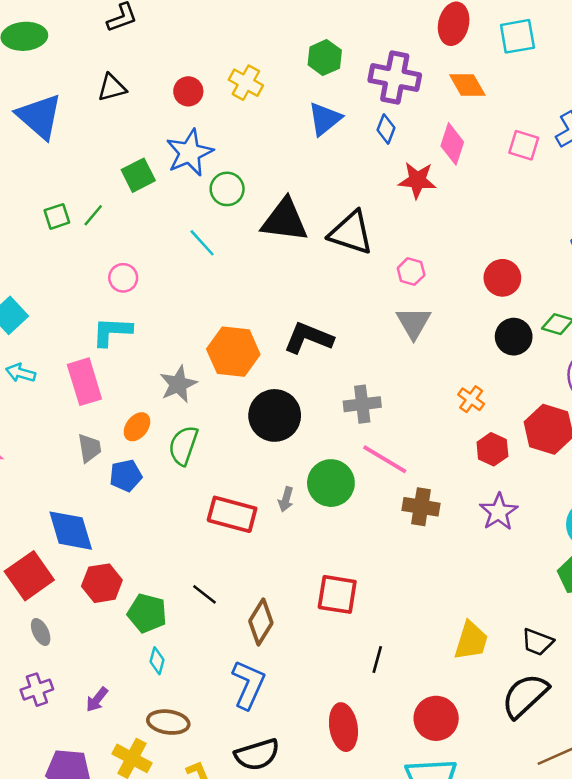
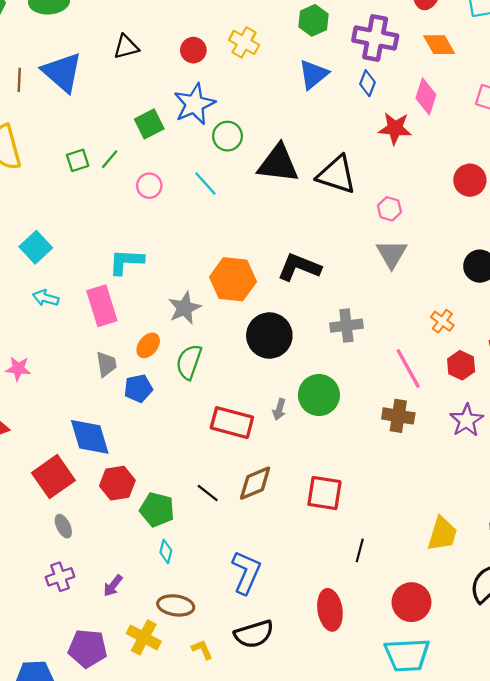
pink circle: (123, 278) -> (149, 186), moved
red circle: (502, 278) -> (470, 180), moved
pink line: (385, 459) -> (408, 369), moved, turned 30
brown diamond: (261, 622) -> (255, 483), moved, turned 36

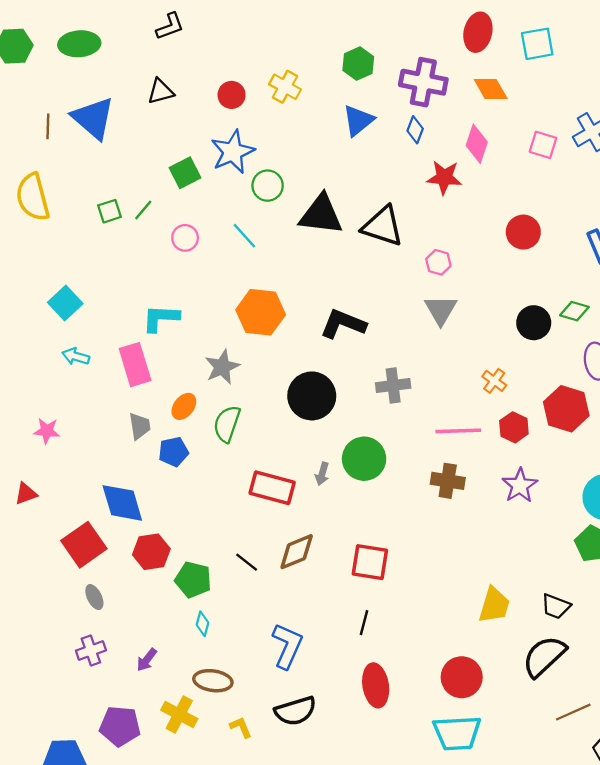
orange hexagon: (233, 279) -> (261, 312), moved
pink line: (408, 369) -> (458, 431), turned -63
black line: (360, 550) -> (364, 623), moved

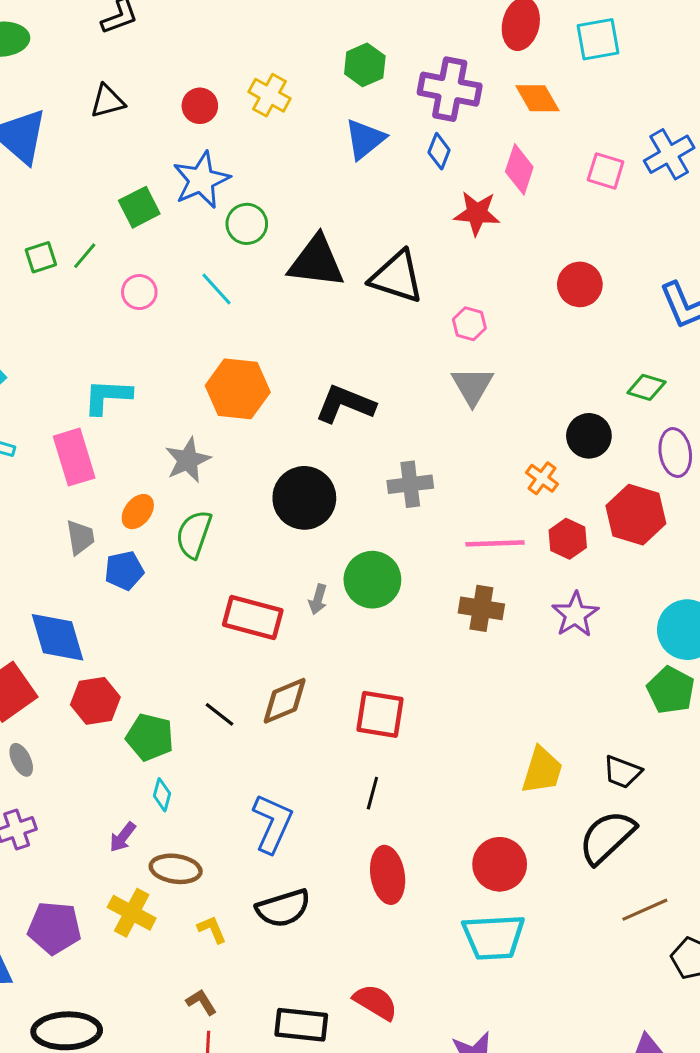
black circle: (534, 323) -> (589, 436), moved
purple arrow: (147, 660) -> (123, 837), moved

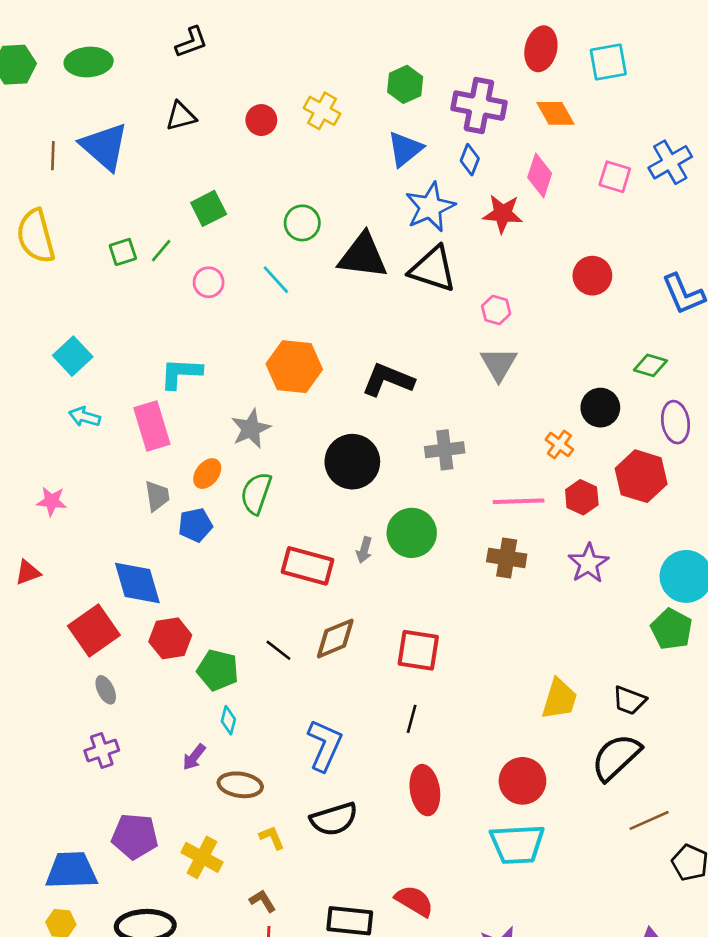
blue star: (201, 180) -> (430, 207), moved
yellow cross: (132, 913) -> (202, 857), moved

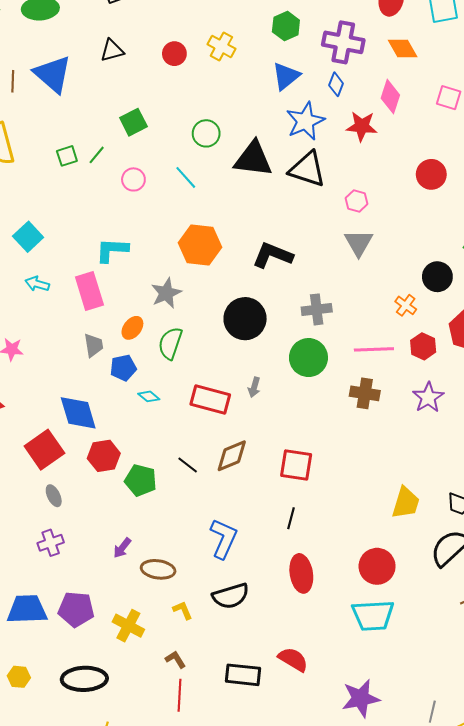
green circle: (412, 533) -> (308, 358), moved
cyan diamond: (228, 720) -> (149, 396), moved, turned -65
blue trapezoid: (71, 871) -> (27, 609), moved

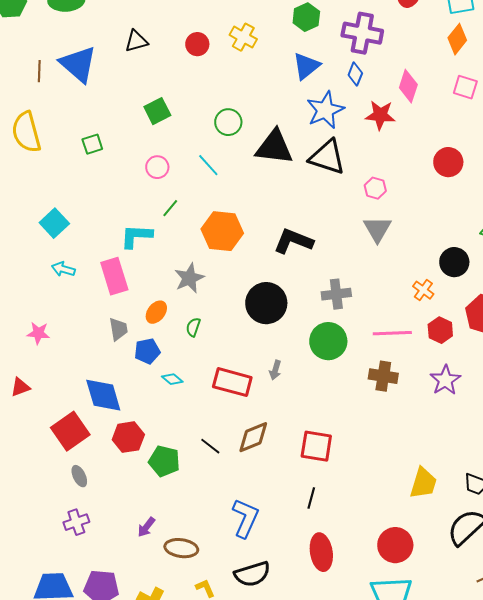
orange diamond: (403, 49) -> (457, 39), moved, turned 68
green line: (97, 155) -> (170, 208), moved
green semicircle: (170, 343) -> (193, 327), size x0.6

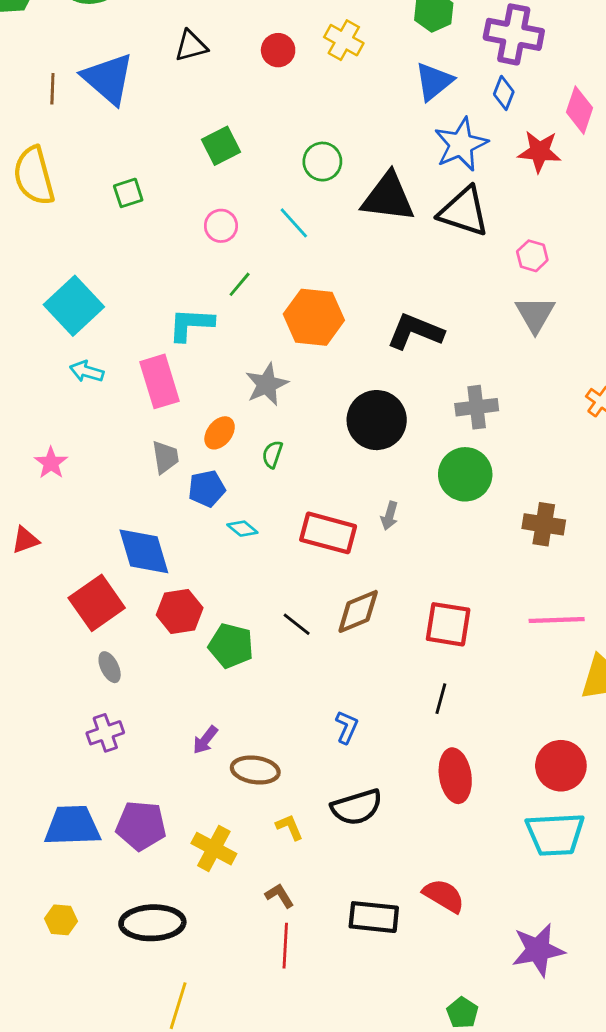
cyan square: (54, 223) -> (74, 306), size x1.4
pink star: (38, 333) -> (51, 463), turned 30
pink line: (392, 333) -> (557, 620), moved
blue L-shape: (245, 518) -> (347, 727), size x0.6

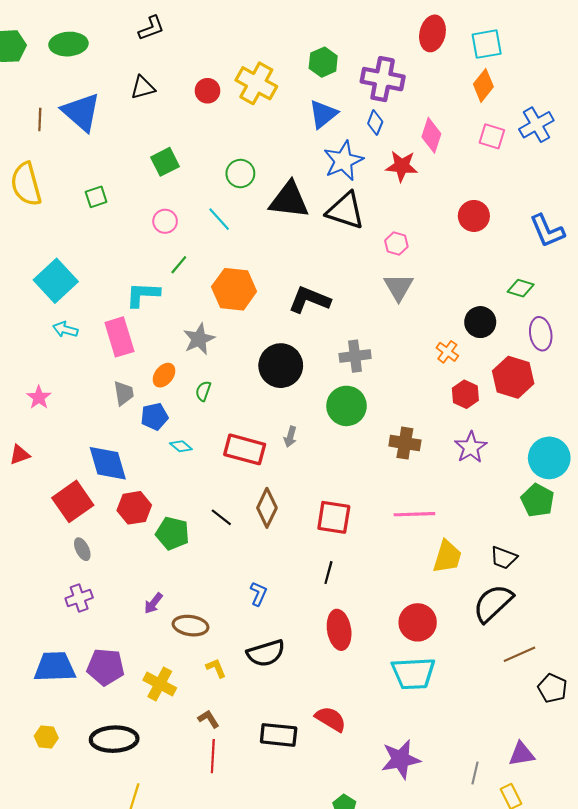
yellow cross: (344, 40) -> (256, 83), size x1.4
brown diamond: (358, 611) -> (267, 508), turned -42

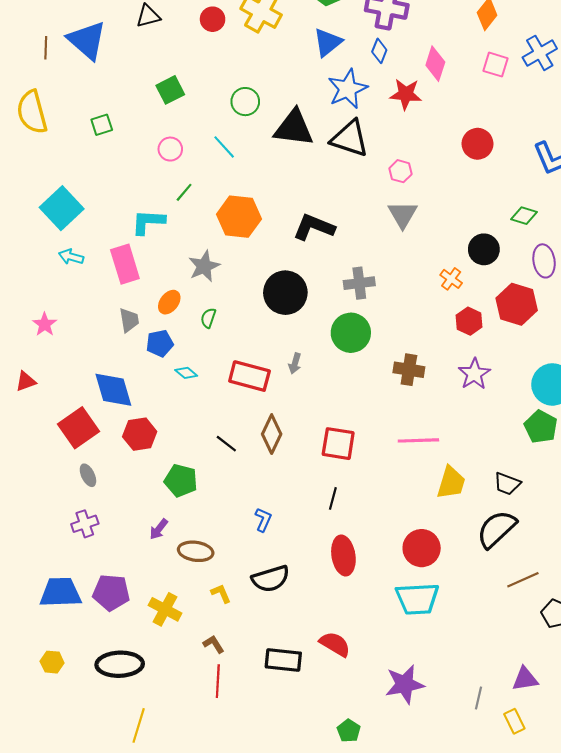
green pentagon: (172, 533) -> (181, 481), moved

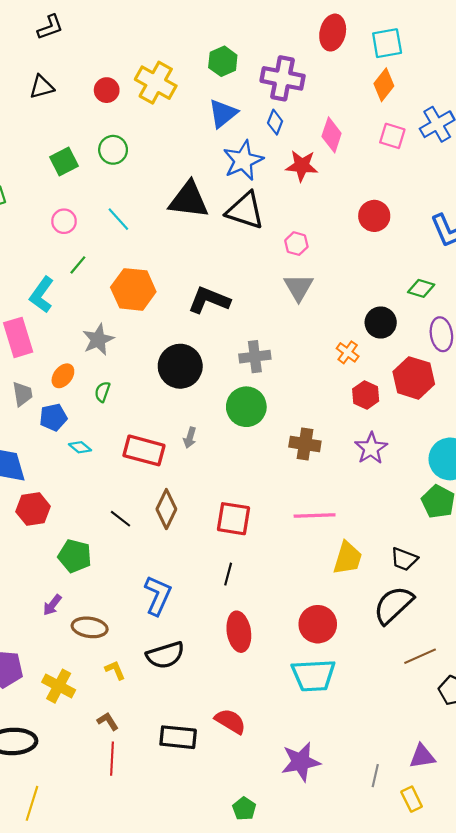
green circle: (245, 102) -> (113, 150), moved
cyan L-shape: (148, 222) -> (42, 295), turned -57
blue L-shape: (263, 520) -> (158, 595), size x1.6

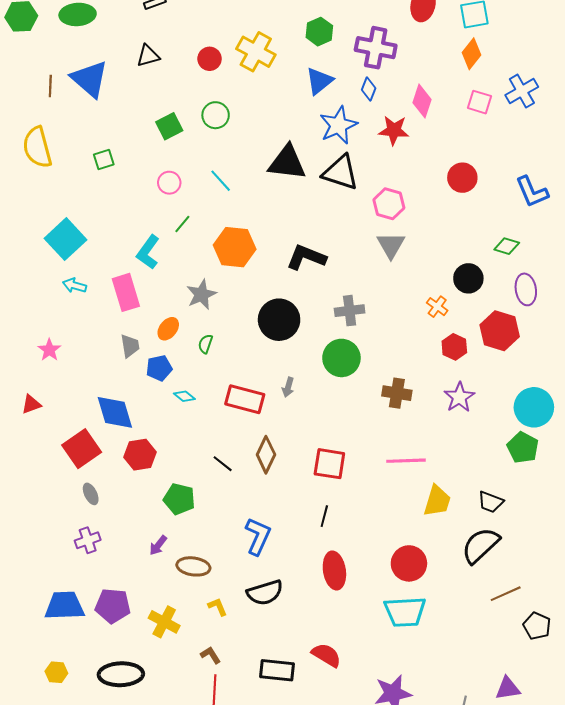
pink hexagon: (296, 244) -> (389, 204), size x1.4

